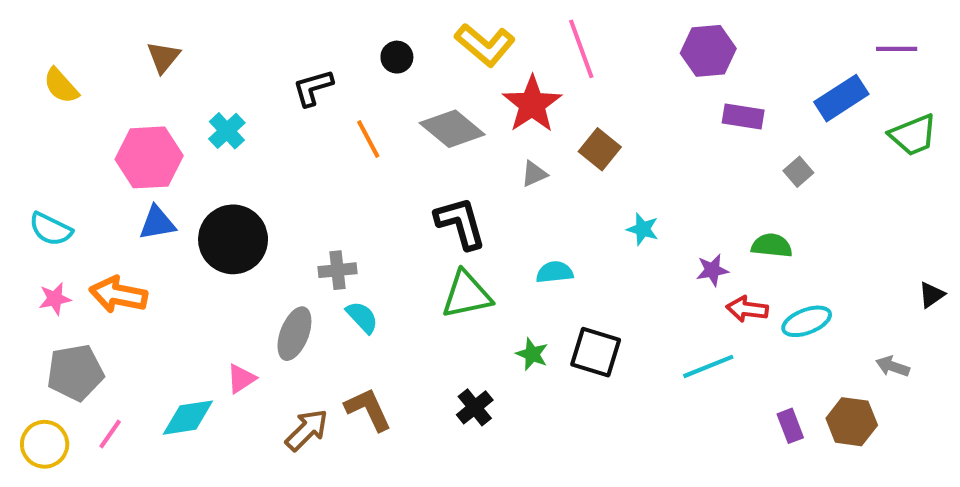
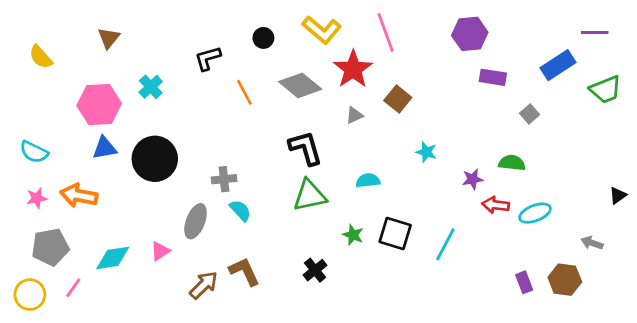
cyan line: (708, 366) -> (445, 244), moved, turned -40
cyan diamond: (188, 418) -> (113, 258), moved

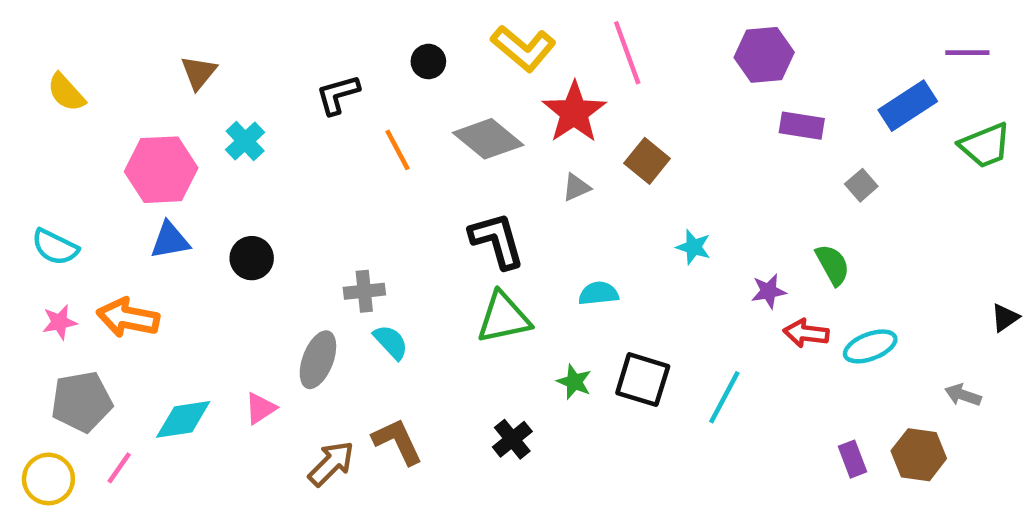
brown triangle: (109, 38) -> (199, 73), moved
black circle: (155, 159) -> (252, 258), size x0.6
green semicircle: (512, 163) -> (833, 265), turned 55

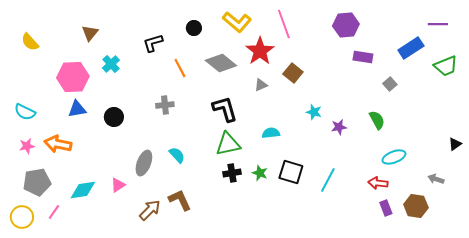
gray cross: (364, 291) -> (165, 105), moved
purple star: (769, 291) -> (339, 127), moved
red arrow: (806, 333) -> (378, 183), moved
black cross: (512, 439) -> (232, 173), moved, turned 30

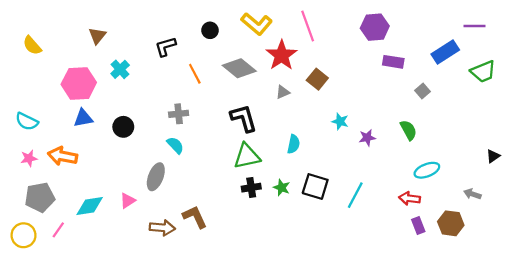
cyan semicircle: (271, 133) -> (294, 144), turned 108
cyan semicircle: (177, 155) -> (175, 145), moved
brown arrow: (150, 210) -> (162, 228), turned 50

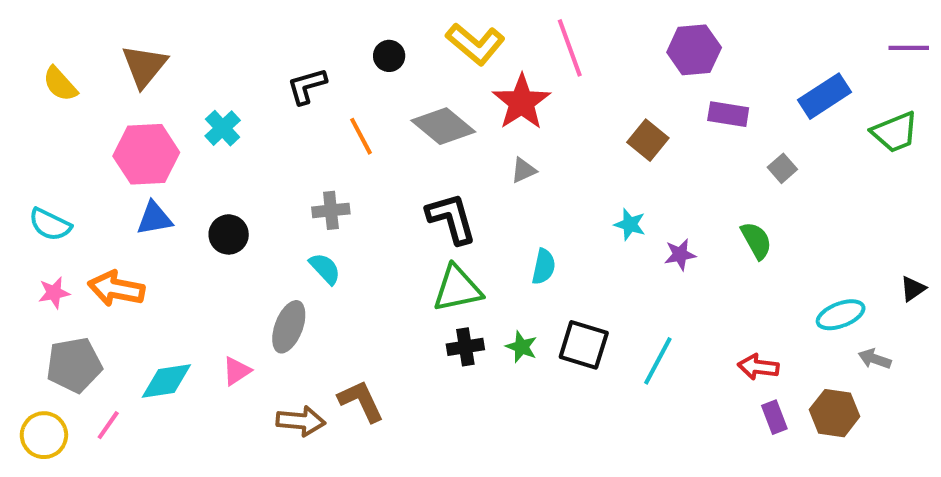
purple line: (475, 26) -> (909, 48), moved
brown triangle: (97, 36) -> (144, 66), moved, size x1.4
brown square: (317, 79) -> (648, 140), moved
cyan ellipse: (427, 170) -> (841, 315), moved

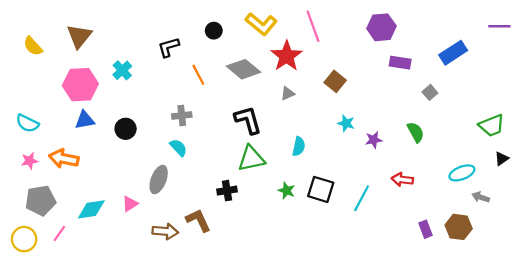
green trapezoid: (895, 132) -> (492, 125), moved
brown square: (648, 140) -> (335, 81), moved
black cross: (465, 347) -> (227, 191), moved
red arrow: (758, 367) -> (402, 180), moved

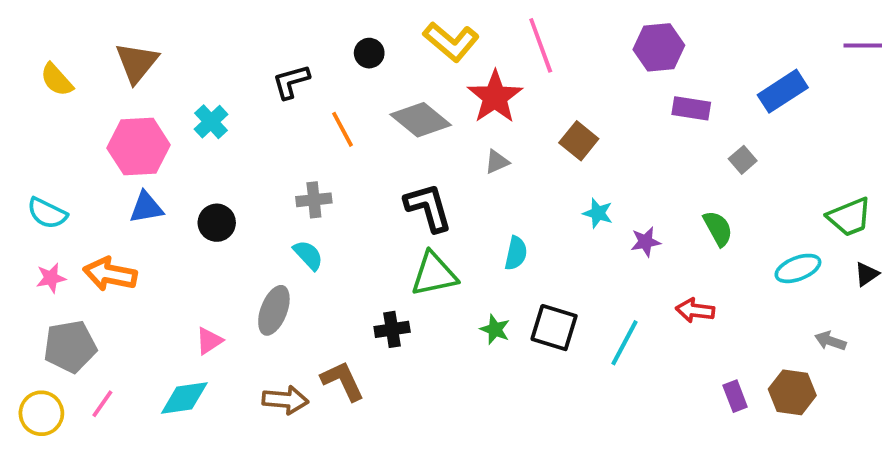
cyan ellipse: (462, 173) -> (798, 268), moved
pink triangle: (130, 204) -> (209, 341), moved
cyan diamond: (91, 209) -> (184, 398), moved

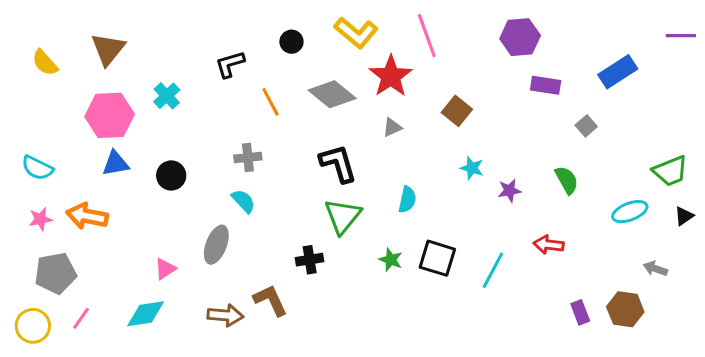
green triangle: (434, 274) -> (343, 216), turned -39

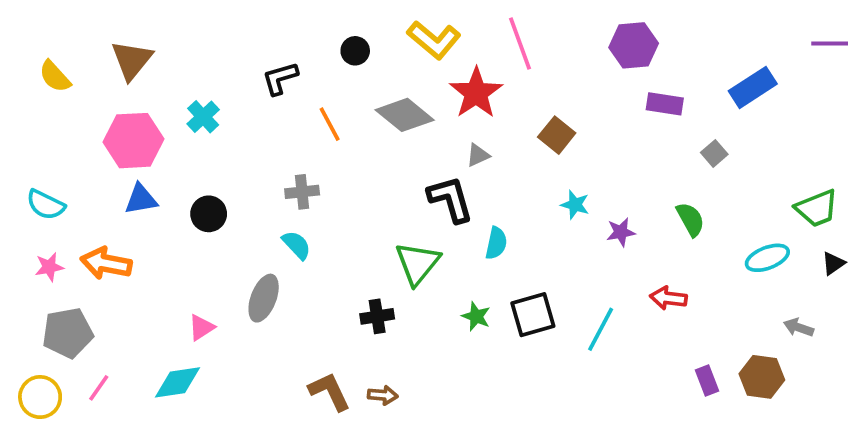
black L-shape: (338, 163) -> (450, 199), moved
black square: (437, 258) -> (533, 315), turned -33
brown L-shape: (270, 300) -> (330, 392), moved
brown arrow: (225, 315) -> (383, 395), moved, size x0.7

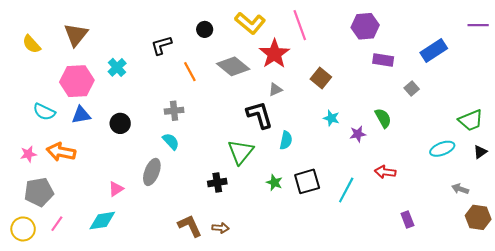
cyan semicircle: (46, 205) -> (44, 112), moved
green semicircle: (690, 219) -> (383, 118), moved
brown hexagon: (762, 377) -> (478, 217), moved

